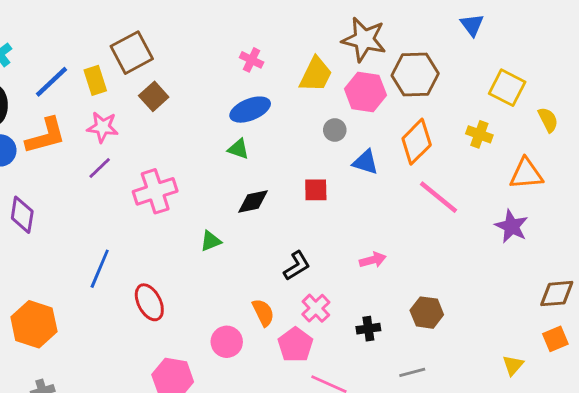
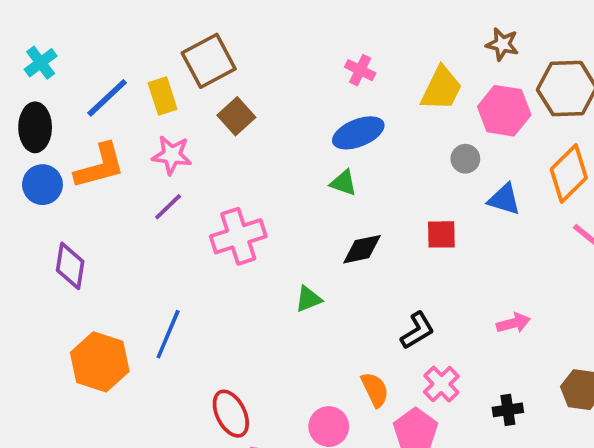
brown star: (364, 39) -> (502, 44), size x0.6
red ellipse: (149, 302) -> (231, 414), moved
orange hexagon: (34, 324) -> (100, 362), moved

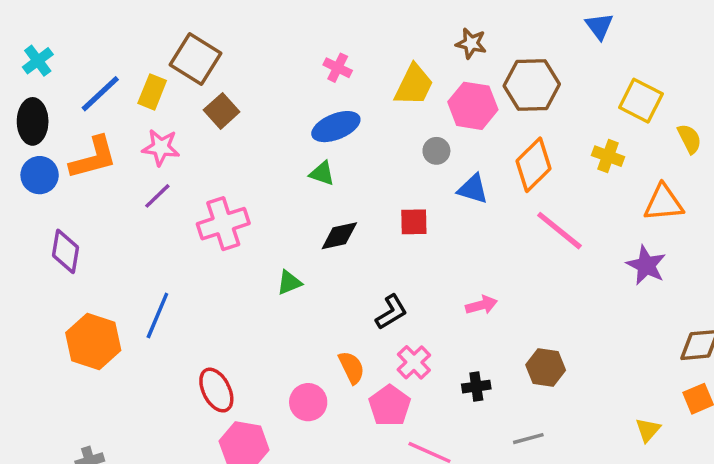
brown square: (209, 61) -> (196, 59), turned -30
yellow rectangle: (163, 96) -> (152, 92), turned 40

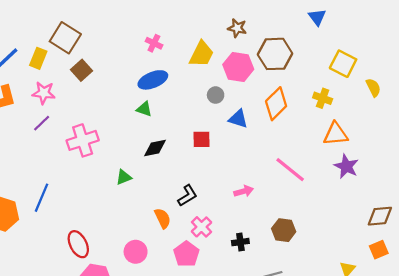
orange triangle: (663, 203) -> (336, 134), moved
pink line: (559, 231) -> (290, 170), moved
orange semicircle: (352, 368) -> (163, 218), moved

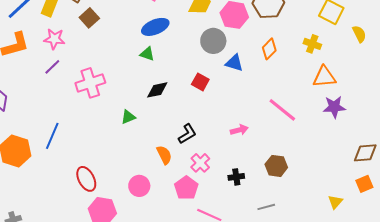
gray circle: (216, 95) -> (213, 41), size x1.6
orange diamond: (276, 104) -> (269, 49), size x0.7
red square: (201, 139) -> (200, 82), turned 30
purple star: (346, 166) -> (334, 107), turned -30

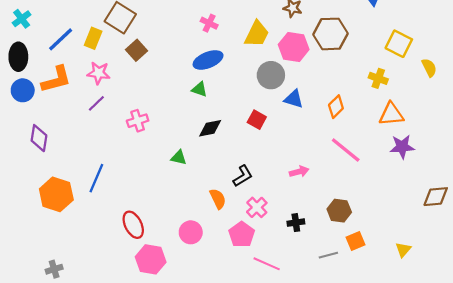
orange diamond: (269, 49) -> (336, 107), moved
pink cross: (90, 83) -> (138, 121), size x0.7
green triangle: (128, 117) -> (179, 158), turned 35
orange square: (364, 184) -> (355, 241), moved

